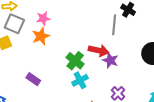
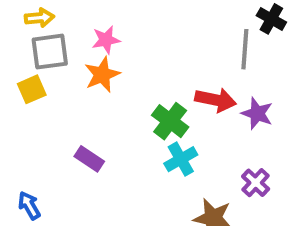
gray square: (14, 24) -> (50, 52), turned -30
purple star: (110, 60) -> (257, 113), moved

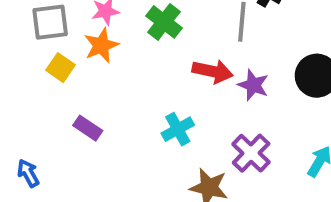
yellow square: (32, 89) -> (61, 68), moved, turned -32
green cross: (170, 121) -> (164, 22), moved
purple cross: (256, 183) -> (251, 153), size x1.4

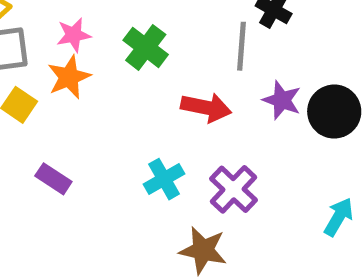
purple star: (253, 85) -> (282, 100), moved
purple cross: (251, 153) -> (234, 189), moved

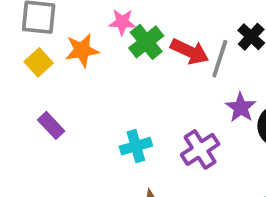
pink star: (74, 35) -> (122, 22), moved
red arrow: (206, 108) -> (190, 51), moved
purple cross: (234, 189) -> (200, 149), moved

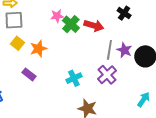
orange star: (82, 50) -> (38, 49), moved
gray line: (220, 59) -> (109, 50), moved

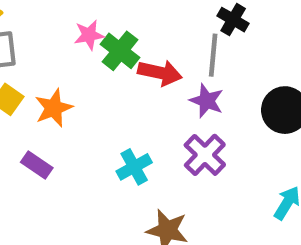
red arrow: (94, 26) -> (160, 73), moved
gray line: (109, 50) -> (213, 55), moved
purple star: (124, 50) -> (207, 101), moved

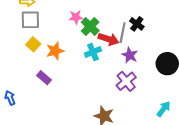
black cross: (233, 20) -> (137, 24), moved
gray line: (213, 55) -> (123, 33), moved
cyan cross: (134, 167) -> (93, 52), moved

